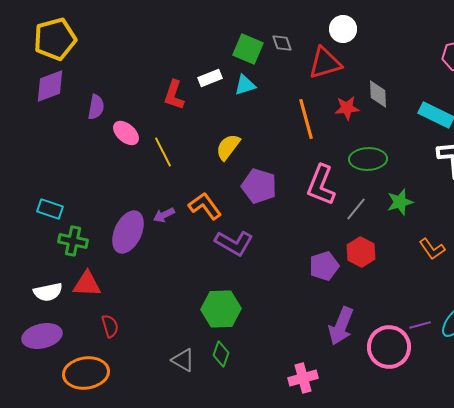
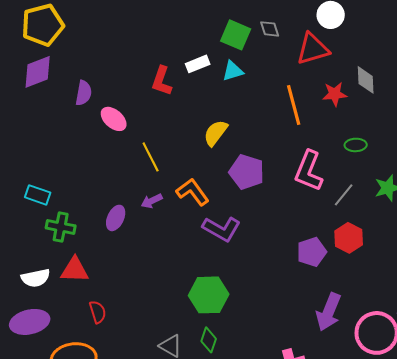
yellow line: (163, 152) -> (151, 157), moved
green ellipse: (368, 159) -> (356, 145), size x0.6
purple ellipse: (128, 232) -> (116, 218), size x0.6

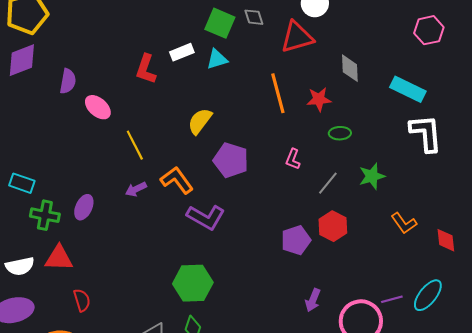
red star: (335, 94) -> (319, 99), moved
pink L-shape: (309, 171) -> (293, 159), size x0.5
purple ellipse: (116, 218) -> (84, 207), moved
purple arrow: (329, 312) -> (313, 300), size x0.6

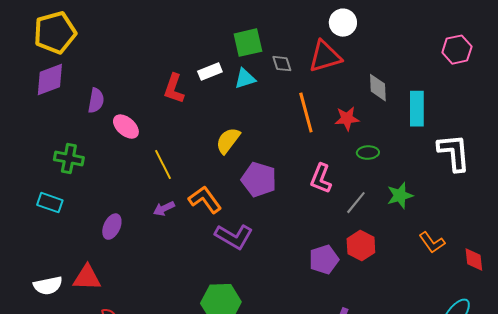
gray diamond: (254, 17) -> (282, 64), moved
green square: (220, 23) -> (248, 43), turned -36
cyan rectangle: (408, 89) -> (417, 109), moved, turned 64
pink L-shape: (293, 159) -> (321, 179), size x1.4
green cross: (45, 215) -> (69, 159), moved

